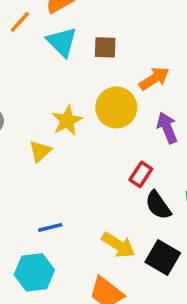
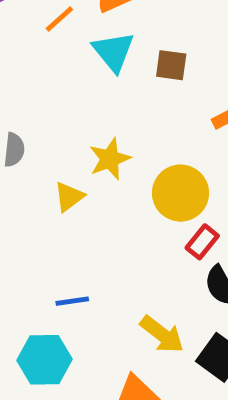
yellow circle: (116, 108) -> (181, 193), moved

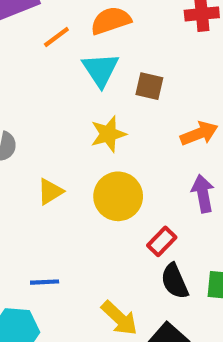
yellow star: (110, 159) -> (108, 134), moved
yellow circle: (181, 193) -> (118, 196), moved

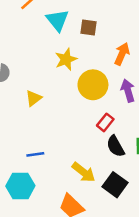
orange arrow: (199, 134) -> (122, 54), turned -40
yellow circle: (118, 196) -> (93, 85), moved

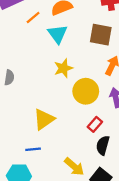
brown square: (89, 27) -> (101, 35), moved, size x1.5
yellow triangle: (34, 98) -> (44, 119), moved, size x1.5
black semicircle: (115, 146) -> (103, 145), turned 42

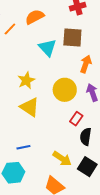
cyan triangle: (58, 34) -> (47, 48), moved
yellow star: (63, 68) -> (26, 80), moved
yellow triangle: (44, 119) -> (30, 107), moved, turned -45

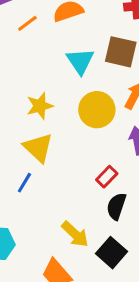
yellow circle: (65, 90) -> (97, 110), moved
blue line: (23, 147) -> (24, 183), moved, turned -56

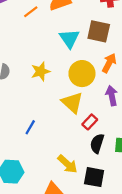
yellow triangle: (38, 148) -> (72, 103), moved
black square: (111, 253) -> (94, 177), turned -30

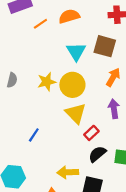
yellow circle: (82, 74) -> (72, 85), moved
black semicircle: (97, 143) -> (97, 154), turned 30
yellow arrow: (67, 164) -> (68, 172), turned 132

